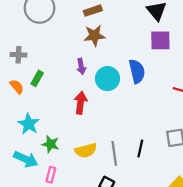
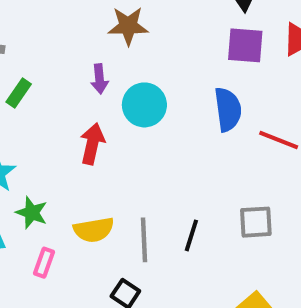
blue semicircle: (137, 71) -> (228, 109), moved
pink rectangle: (51, 175) -> (44, 263), moved

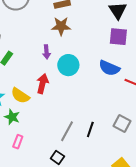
blue semicircle: (228, 109) -> (109, 68), turned 120
gray square: (256, 222) -> (122, 123), turned 30
yellow semicircle: (94, 230) -> (20, 96), moved, turned 42
gray line: (144, 240) -> (67, 131), turned 30

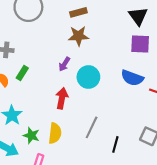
purple arrow: (47, 52) -> (64, 64), turned 40
yellow semicircle: (20, 96) -> (55, 133), moved, turned -114
gray line: (67, 131) -> (92, 127), moved

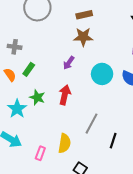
cyan circle: (88, 77) -> (102, 74), moved
yellow semicircle: (55, 133) -> (64, 143), moved
green star: (31, 135) -> (37, 97), moved

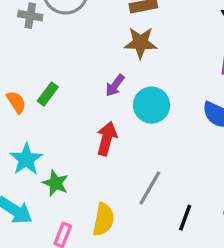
gray cross: (15, 47) -> (30, 16), moved
cyan circle: (102, 74) -> (151, 105), moved
green star: (37, 97) -> (55, 183), moved

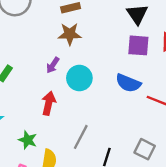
green star: (55, 183) -> (28, 140), moved

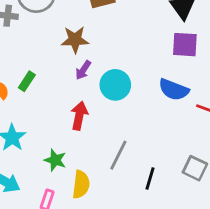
brown star: (70, 34) -> (75, 40), moved

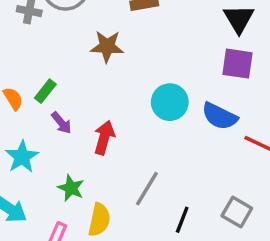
purple arrow: (83, 70) -> (61, 123), moved, turned -78
cyan circle: (115, 85) -> (170, 102), moved

